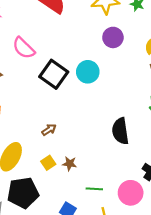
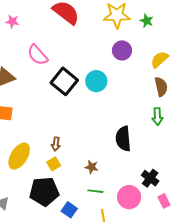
brown arrow: (49, 130) -> (56, 144), moved, turned 128
brown star: (70, 164) -> (92, 167), moved
black pentagon: (23, 193) -> (44, 191), moved

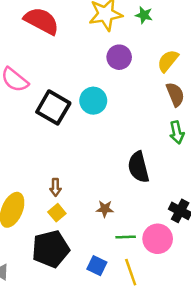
green line: (95, 191) -> (126, 237), moved
blue square: (69, 210) -> (97, 266), moved

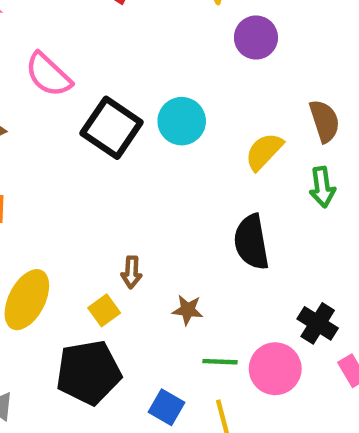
purple circle: (119, 57) -> (256, 38), moved
yellow semicircle: (168, 61) -> (264, 152), moved
brown arrow: (55, 187) -> (131, 272), moved

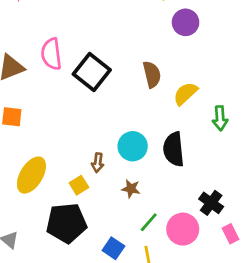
pink semicircle: (48, 75) -> (51, 54), moved, turned 36
cyan circle: (182, 121) -> (133, 146), moved
brown semicircle: (325, 121) -> (152, 74), moved
green line: (220, 362) -> (149, 222), turned -55

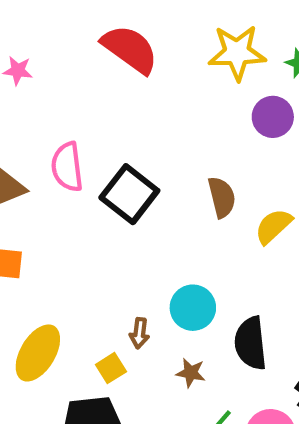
black semicircle: (174, 149) -> (251, 343), moved

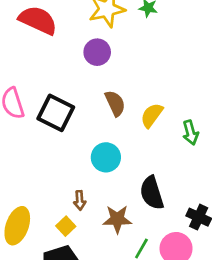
purple circle: (273, 117) -> (97, 52), moved
cyan circle: (193, 308) -> (106, 157), moved
brown star: (191, 373) -> (117, 219), size x1.5

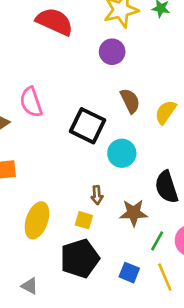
black square: (56, 113) -> (87, 126), moved
yellow square: (66, 226) -> (84, 220), turned -30

